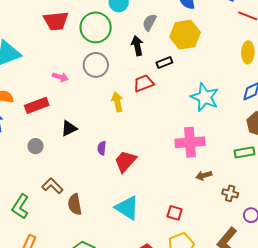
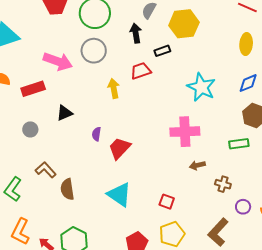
pink arrow: (60, 77) -> (58, 61), size x1.8

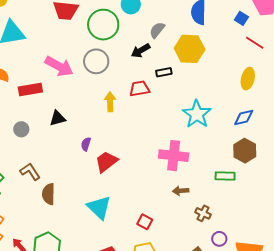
black arrow: (136, 33) -> (141, 51), turned -120

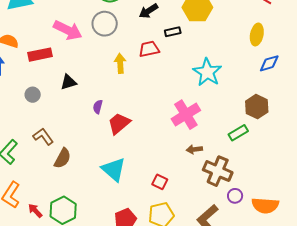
blue diamond: (244, 117) -> (269, 63), moved
pink cross: (174, 156) -> (186, 115), turned -36
green rectangle: (225, 176) -> (238, 133), turned -30
brown semicircle: (48, 194) -> (62, 158), turned -150
brown cross: (203, 213) -> (218, 171), size x1.8

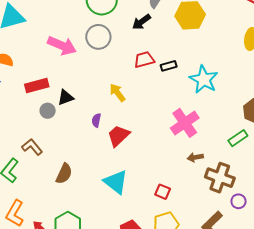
black rectangle: (173, 32) -> (169, 66), moved
red rectangle: (40, 55) -> (37, 85), moved
yellow arrow: (120, 63) -> (117, 93), moved, turned -30
gray circle: (33, 95) -> (48, 111), moved
brown L-shape: (43, 137) -> (32, 147), moved

